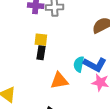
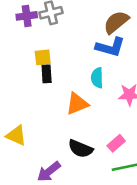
blue L-shape: (95, 65) -> (110, 47), moved

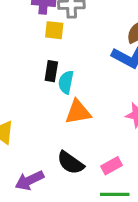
yellow square: (43, 57) -> (54, 30), moved
cyan semicircle: (97, 78) -> (66, 82), moved

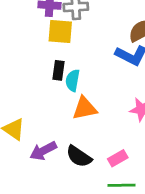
yellow square: (54, 30) -> (60, 32), size x1.4
purple arrow: (29, 180) -> (43, 151), moved

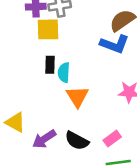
orange triangle: (85, 108) -> (77, 97), turned -45

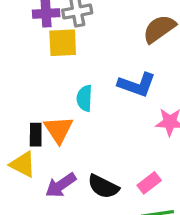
blue L-shape: (115, 44) -> (137, 85), moved
black rectangle: (50, 65) -> (36, 135), moved
orange triangle: (77, 97) -> (59, 130), moved

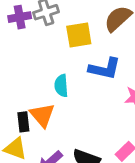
yellow square: (63, 43) -> (79, 35), moved

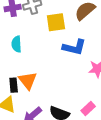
cyan semicircle: (61, 86) -> (16, 44), moved

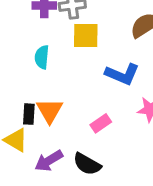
yellow square: (56, 22) -> (86, 36), moved
pink rectangle: (88, 108) -> (101, 123), moved

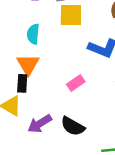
orange triangle: (50, 111) -> (28, 64), moved
pink rectangle: (101, 123) -> (76, 83), moved

